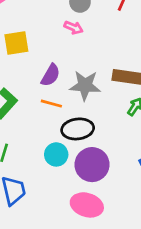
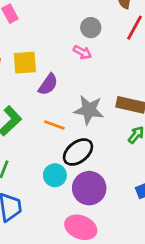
purple semicircle: (51, 75) -> (48, 84), moved
black ellipse: (78, 129) -> (78, 152), turned -36

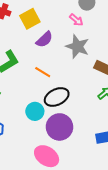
yellow square: (25, 63) -> (30, 19), turned -36
gray star: (89, 110) -> (77, 47), moved

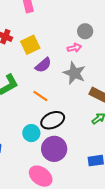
pink arrow: (76, 20) -> (74, 48), turned -56

